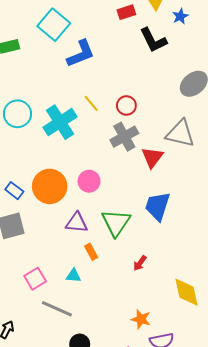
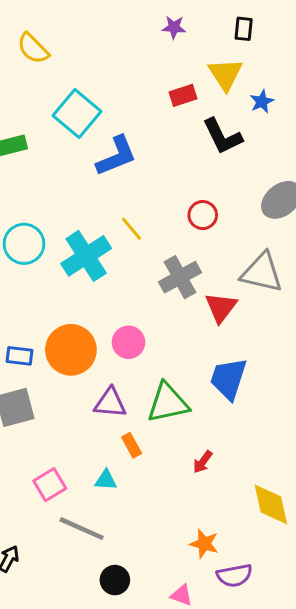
red circle: (126, 105) -> (203, 215), moved
blue rectangle: (14, 191) -> (19, 356), turned -30
green triangle: (116, 223) -> (168, 403), turned 44

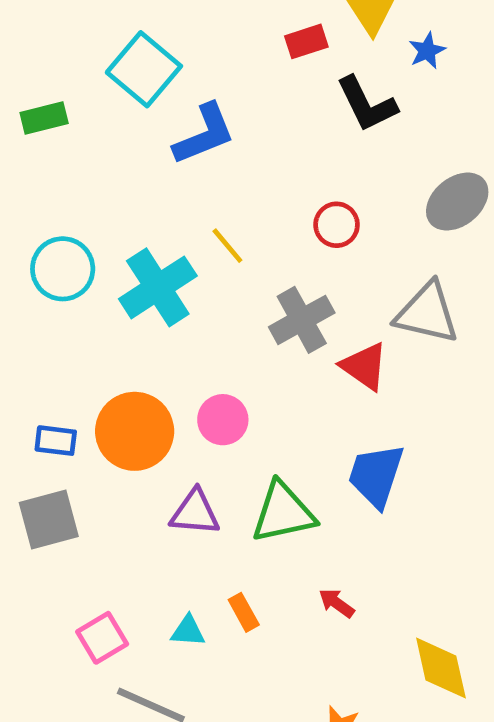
red triangle: (221, 307) -> (364, 366), turned -32
orange rectangle: (132, 445) -> (244, 612), moved
red arrow: (203, 462) -> (337, 603), turned 90

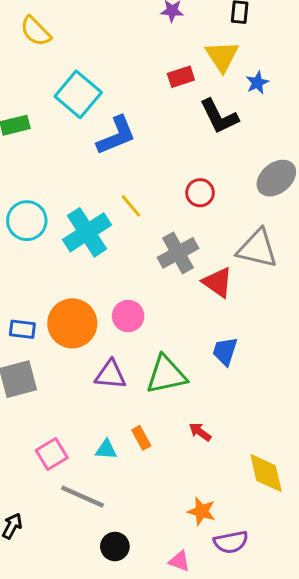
blue trapezoid: (376, 475) -> (225, 351), size x0.7

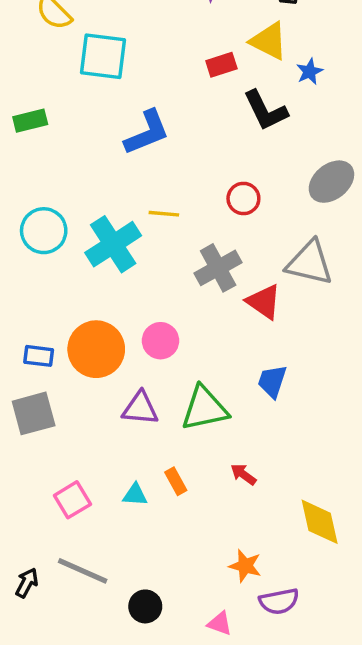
yellow triangle: (222, 56) -> (269, 41), turned -30
cyan square: (78, 94) -> (103, 56), moved, turned -33
yellow line: (131, 206) -> (164, 214), turned -45
gray line: (83, 497) -> (83, 571), moved

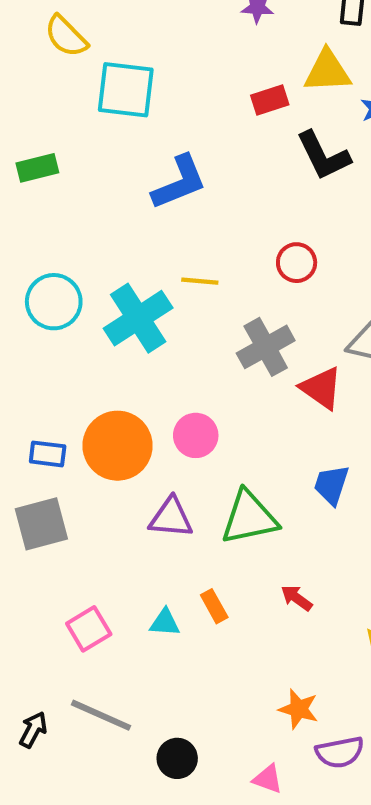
yellow triangle: (269, 41) -> (327, 71), turned -30

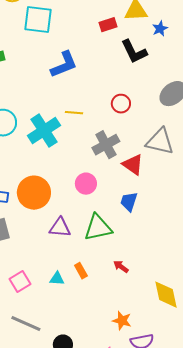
pink circle: (196, 435) -> (86, 184), moved
blue trapezoid: (331, 485) -> (129, 202), moved

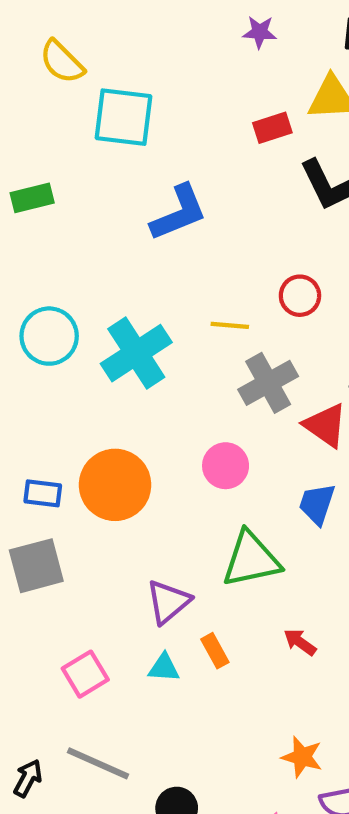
yellow line: (74, 113) -> (230, 325), moved
purple triangle: (60, 228) -> (168, 602), moved, turned -45

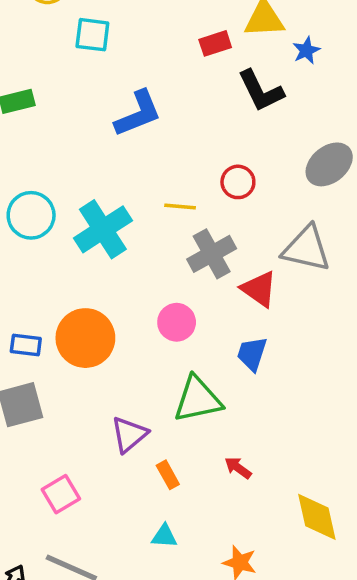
cyan square: (124, 117) -> (92, 35), size x0.7
cyan triangle: (164, 668) -> (164, 536), moved

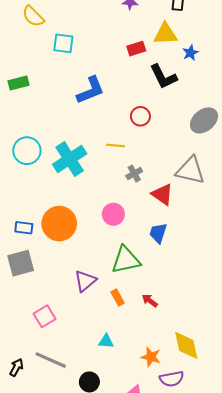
red circle: (238, 182) -> (140, 116), moved
gray cross: (212, 254) -> (134, 174), size x0.6
orange rectangle: (168, 475) -> (118, 298), moved
yellow diamond: (317, 517) -> (186, 345), moved

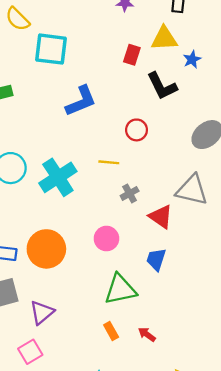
cyan square: (63, 43) -> (51, 49), size x1.4
red rectangle: (136, 49) -> (132, 55), turned -54
purple triangle: (85, 281) -> (42, 312), moved

